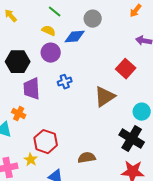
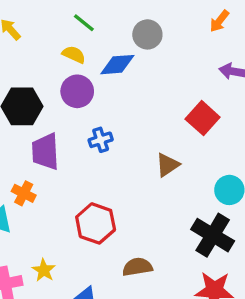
brown triangle: (105, 97) -> (167, 165), size x0.7
red hexagon: (46, 142) -> (96, 223), moved

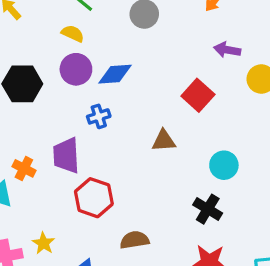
blue diamond: (117, 65) -> (115, 74), moved
purple trapezoid: (45, 152) -> (66, 155), moved
brown triangle: (167, 165) -> (164, 141), turned 30
black cross: (213, 235) -> (208, 209), size x0.7

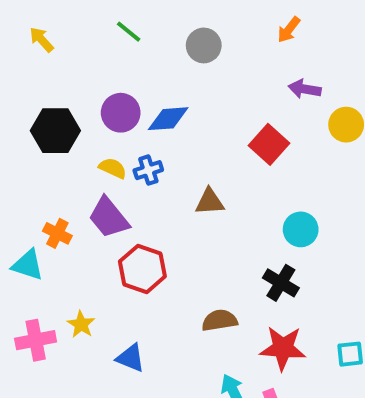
yellow semicircle: (73, 34) -> (113, 168), moved
brown triangle: (164, 141) -> (210, 202), moved
purple trapezoid: (66, 155) -> (109, 218), turned -36
brown semicircle: (134, 240) -> (220, 320), moved

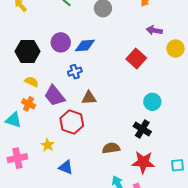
yellow semicircle: (113, 168) -> (32, 82), moved
brown triangle: (210, 202) -> (89, 98), moved
yellow star: (81, 324) -> (48, 145), moved

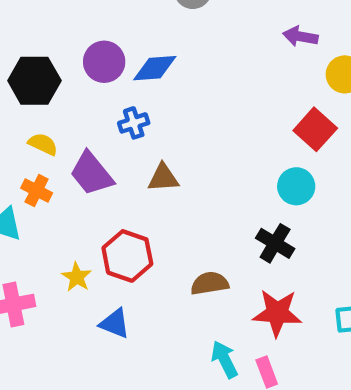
red square: (136, 59) -> (315, 129), moved
red hexagon: (72, 122) -> (127, 256), moved

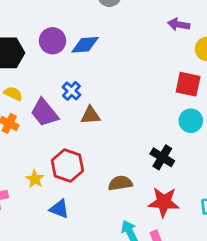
blue cross: (134, 123) -> (71, 91), moved, turned -30
red square: (315, 129) -> (188, 84), turned -30
cyan circle: (296, 186) -> (191, 121), moved

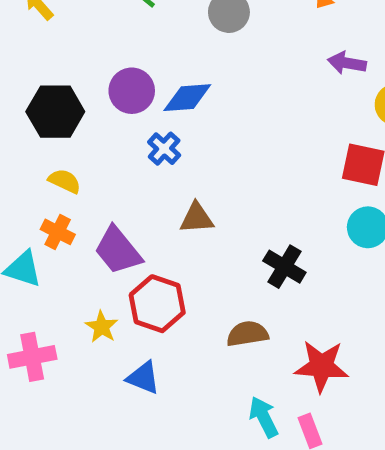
blue cross: (71, 91) -> (164, 149), moved
purple trapezoid: (44, 113) -> (118, 250), moved
black cross: (162, 157) -> (284, 267), moved

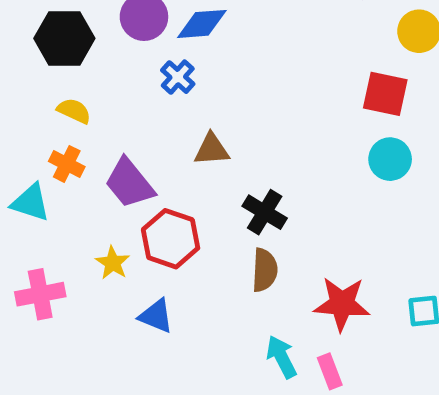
black cross: (284, 267) -> (265, 212), moved
brown semicircle: (247, 334) -> (265, 270), turned 102

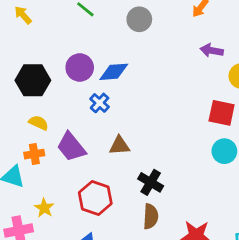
orange cross: (67, 164) -> (34, 154), turned -36
purple trapezoid: (130, 183) -> (71, 147), moved
yellow star: (113, 263) -> (44, 208), moved

